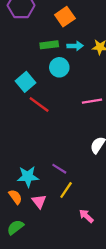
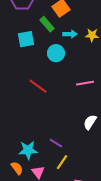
green rectangle: (49, 45) -> (47, 24), moved, turned 56
cyan square: (26, 82) -> (26, 39), moved, turned 30

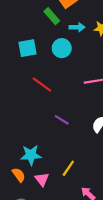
cyan square: (26, 39) -> (28, 48), moved
purple line: (56, 143) -> (62, 120), moved

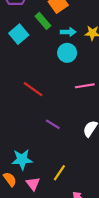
cyan square: (28, 48) -> (19, 34), moved, turned -30
cyan circle: (62, 48) -> (67, 53), moved

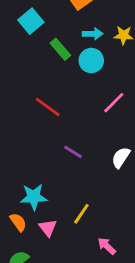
green rectangle: (43, 21) -> (60, 49), moved
cyan square: (19, 34) -> (31, 21), moved
pink line: (85, 86) -> (114, 103), turned -36

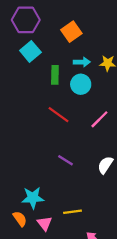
green rectangle: (60, 49) -> (55, 75), turned 42
red line: (48, 107) -> (58, 115), moved
yellow line: (81, 214) -> (73, 212), turned 48

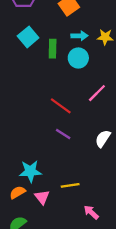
cyan square: (30, 51) -> (28, 37), moved
red line: (58, 115) -> (61, 106), moved
orange semicircle: (20, 219) -> (18, 192), turned -84

